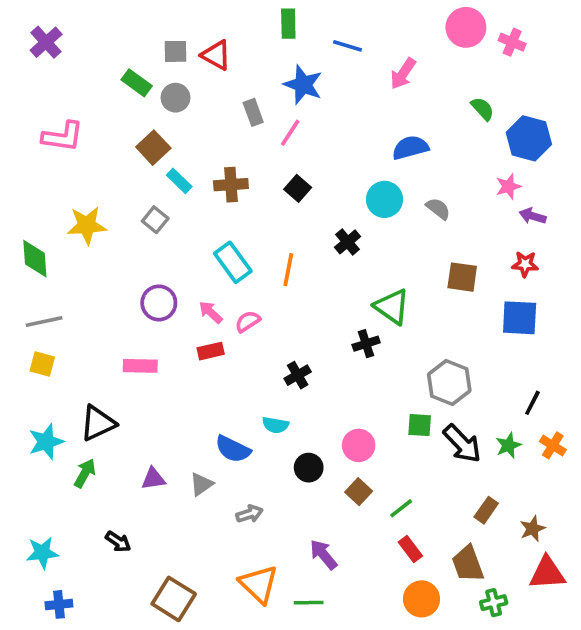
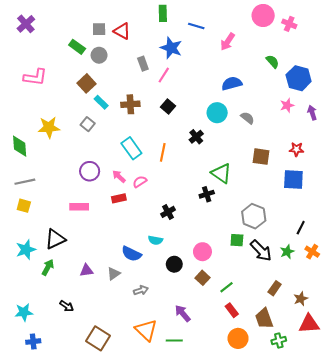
purple arrow: (532, 216) -> (312, 113), moved, turned 56

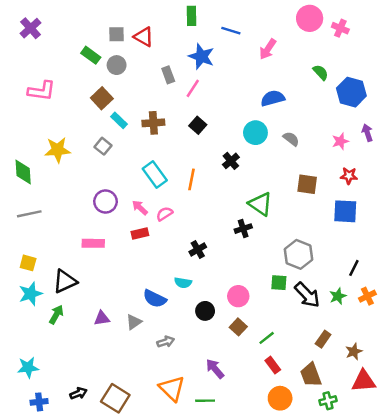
pink star: (287, 105) -> (340, 141), moved
yellow square: (24, 206) -> (28, 263), moved
orange cross: (312, 252) -> (367, 296), turned 32
black arrow: (67, 306) -> (78, 393), moved, turned -56

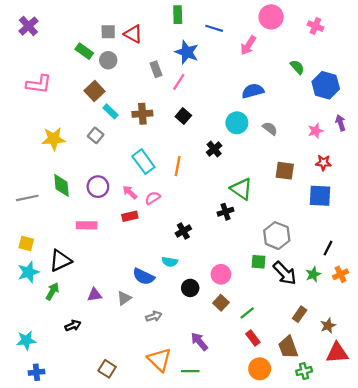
pink circle: (310, 18) -> (271, 17), moved
green diamond: (23, 172) -> (61, 185), moved
black arrow: (78, 393) -> (73, 326), moved
brown square: (115, 398) -> (107, 369), size x0.7

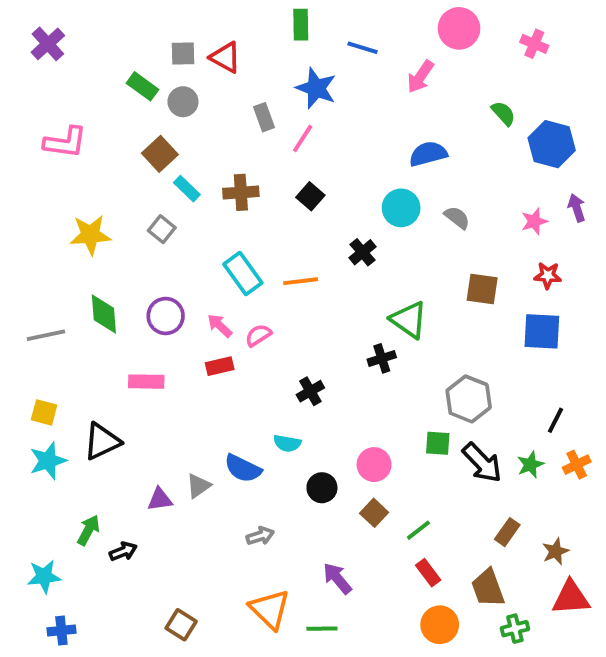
orange line: (178, 166) -> (301, 281), turned 72
green arrow: (52, 291) -> (88, 530), moved
gray triangle: (124, 298) -> (198, 486), moved

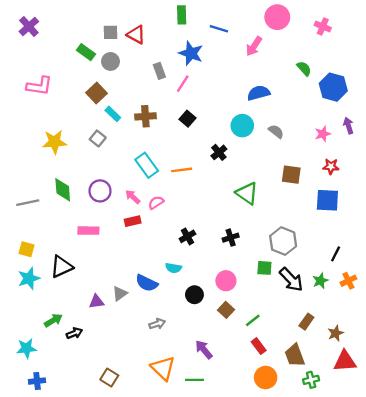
black cross: (382, 358) -> (231, 238), moved
green arrow: (88, 530) -> (53, 320), turned 30

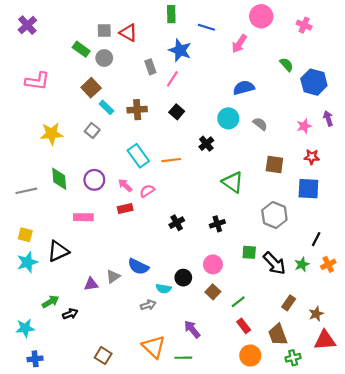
gray hexagon: (283, 241) -> (274, 215), moved
cyan semicircle: (173, 268) -> (164, 289), moved

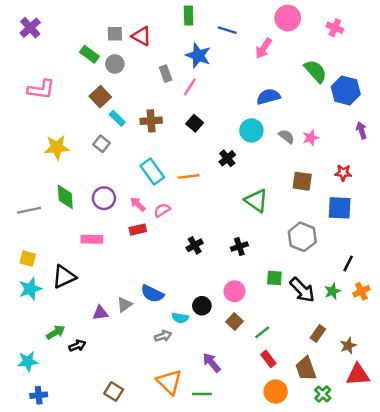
green semicircle: (286, 65) -> (316, 71), size x1.5
pink star: (304, 126) -> (311, 138), moved
green cross: (293, 358) -> (323, 394), turned -32

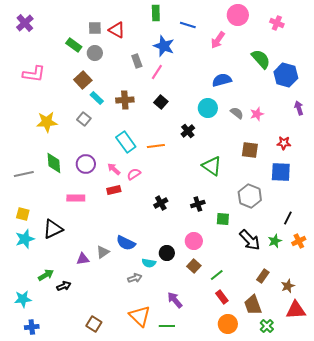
green square: (274, 278) -> (223, 219), moved

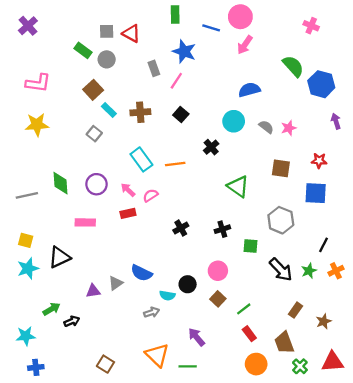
pink circle: (238, 15) -> (240, 17), moved
yellow star: (47, 122) -> (37, 125), moved
red triangle: (296, 310) -> (333, 362), moved

